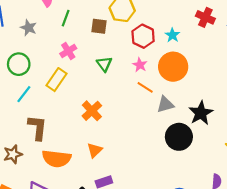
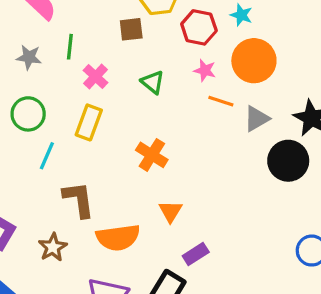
green line: (66, 18) -> (70, 47), moved

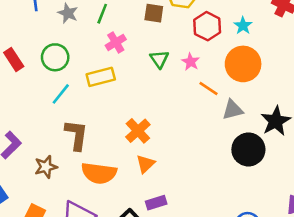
pink star: (205, 70) -> (191, 62), moved
yellow rectangle: (89, 122) -> (101, 77), turned 40
orange cross: (152, 155) -> (138, 131), moved

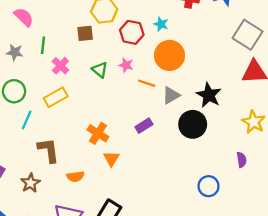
orange semicircle: (99, 173) -> (75, 177), size x0.6
purple rectangle: (156, 203) -> (144, 126), moved

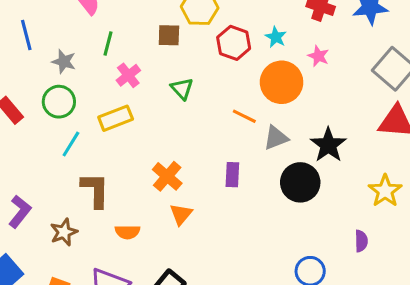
gray star: (15, 52) -> (64, 62), moved
pink star: (126, 65) -> (318, 56), moved
purple rectangle: (144, 126) -> (232, 175), turned -63

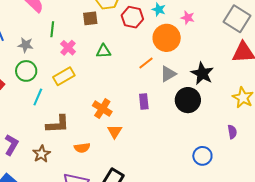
green triangle: (182, 89) -> (104, 51), turned -42
orange line: (244, 116) -> (146, 63), turned -56
brown L-shape: (95, 190) -> (58, 124), turned 95

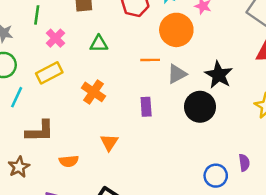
orange line: (146, 63) -> (150, 60), turned 35
orange cross: (102, 109) -> (93, 92), moved
purple semicircle: (232, 132) -> (244, 163), moved

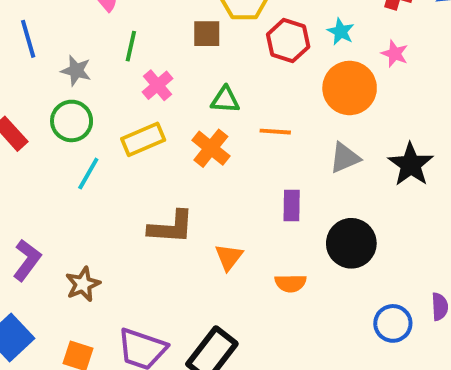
orange line: (150, 60) -> (275, 132), moved
orange cross: (93, 92) -> (211, 148), moved
black circle: (200, 107) -> (351, 243), moved
brown L-shape: (40, 131) -> (171, 227), moved
orange semicircle: (69, 161) -> (291, 283), moved

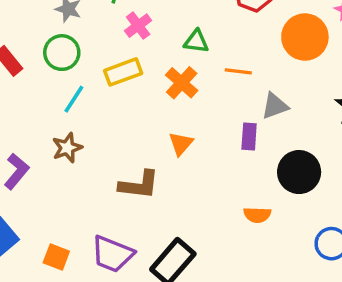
gray triangle: (345, 158) -> (275, 106), moved
brown L-shape: (171, 227) -> (139, 185), moved
orange triangle: (229, 257) -> (181, 144), moved
orange semicircle: (291, 283) -> (257, 215), moved
brown star: (83, 284) -> (67, 148), moved

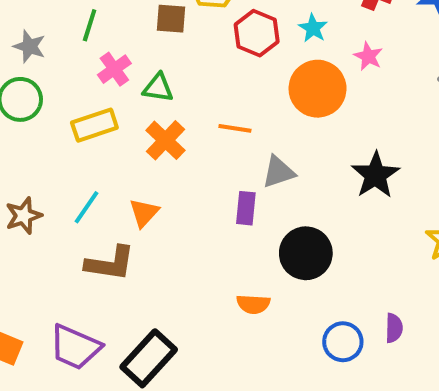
green triangle: (196, 41) -> (158, 88), moved
cyan line: (74, 99) -> (87, 207), moved
orange triangle: (181, 144) -> (144, 213), moved

